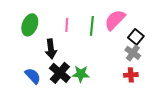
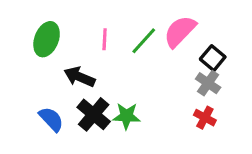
green line: (92, 26) -> (144, 41), turned 36
black arrow: (51, 49) -> (79, 77), turned 120
red cross: (131, 75) -> (205, 118), turned 32

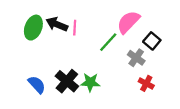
green line: (144, 41) -> (108, 42), moved
black arrow: (79, 77) -> (57, 24), moved
gray cross: (208, 83) -> (136, 58), moved

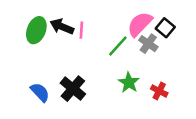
black square: (152, 41) -> (165, 28), moved
gray cross: (136, 58) -> (148, 44), moved
green star: (90, 82) -> (129, 82), moved, turned 30

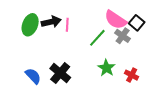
pink semicircle: (140, 24) -> (115, 20), turned -100
black arrow: (62, 27) -> (51, 22), turned 144

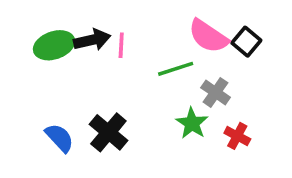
green ellipse: (30, 25) -> (54, 45), turned 50
gray cross: (123, 36) -> (216, 92), moved
green line: (97, 38) -> (176, 69), turned 30

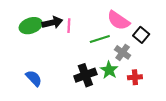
black square: (246, 42) -> (141, 35), moved
black cross: (108, 132) -> (85, 75), moved, turned 30
red cross: (237, 136) -> (135, 77), turned -32

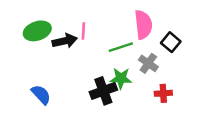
pink semicircle: (118, 20) -> (143, 25), turned -130
black arrow: (52, 23) -> (65, 41), moved
green star: (109, 70) -> (121, 78), moved, turned -30

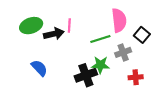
gray cross: (148, 63) -> (123, 52), turned 35
blue semicircle: (41, 95) -> (39, 68), moved

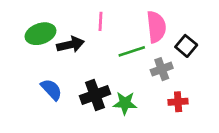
pink line: (69, 26) -> (100, 21), moved
green star: (100, 65) -> (125, 103), moved
black cross: (86, 75) -> (95, 95), moved

